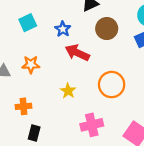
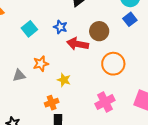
brown circle: (107, 29) -> (99, 31), moved
yellow star: (68, 91) -> (64, 80), moved
orange cross: (24, 106) -> (52, 103), moved

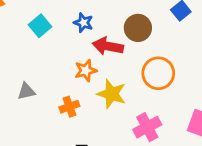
orange star: (41, 64) -> (86, 70), moved
yellow star: (64, 80) -> (112, 94), moved, size x1.5
orange cross: (52, 103) -> (69, 107), moved

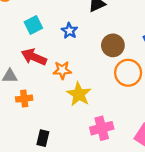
red arrow: (108, 46) -> (34, 57), moved
orange circle: (158, 73) -> (128, 73), moved
orange cross: (69, 107) -> (24, 99), moved

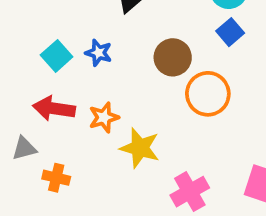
cyan square: (33, 25) -> (57, 56), moved
orange cross: (24, 99) -> (56, 178), turned 35

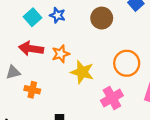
orange circle: (208, 94) -> (127, 63), moved

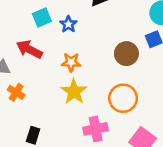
brown circle: (102, 18) -> (126, 54), moved
orange star: (61, 54) -> (71, 62), moved

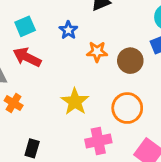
cyan square: (42, 17) -> (25, 26), moved
orange star: (71, 62) -> (97, 52), moved

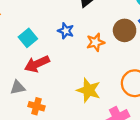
red arrow: (27, 57) -> (37, 64), turned -35
brown circle: (130, 61) -> (125, 30), moved

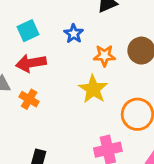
yellow star: (89, 90) -> (93, 89), moved
orange cross: (36, 106) -> (29, 99), moved

